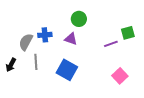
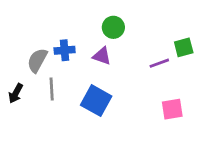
pink square: (120, 76) -> (172, 109), turned 35

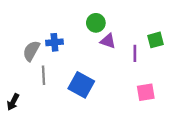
purple triangle: (102, 56) -> (108, 41), moved
purple line: (159, 63) -> (135, 53), turned -70
black arrow: (16, 93) -> (13, 102), moved

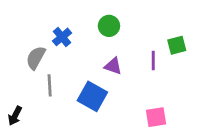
purple triangle: (108, 41) -> (113, 66), moved
blue cross: (54, 42) -> (62, 37), moved, turned -35
pink square: (146, 92) -> (156, 117), moved

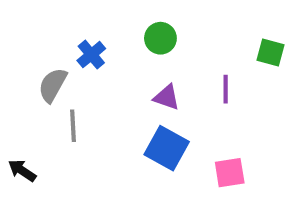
green square: (177, 45) -> (270, 52), moved, turned 30
blue square: (92, 96) -> (167, 148), moved
black arrow: (15, 116) -> (22, 171), turned 96

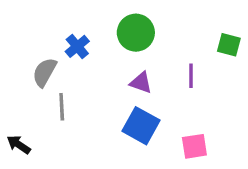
green circle: (160, 38) -> (136, 33), size x1.4

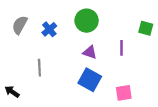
gray semicircle: (45, 72) -> (20, 25), moved

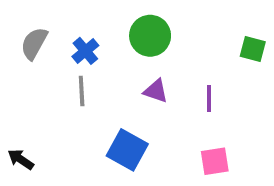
purple line: (122, 48) -> (209, 99), moved
gray line: (39, 68) -> (82, 91), moved
blue square: (90, 80) -> (127, 150), moved

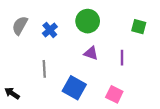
green square: (253, 49) -> (139, 27), moved
gray line: (82, 91) -> (44, 69), moved
pink square: (215, 161) -> (114, 94), moved, turned 35

